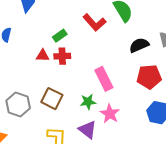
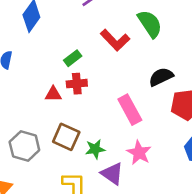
black semicircle: (139, 45) -> (161, 77), moved
red triangle: (43, 56) -> (53, 94), moved
green star: (88, 102) -> (95, 149), moved

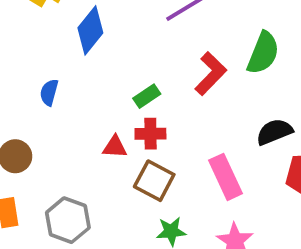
green semicircle: (150, 24) -> (263, 53), turned 52
red L-shape: (115, 40) -> (211, 74), turned -96
brown square: (66, 137) -> (154, 181), moved

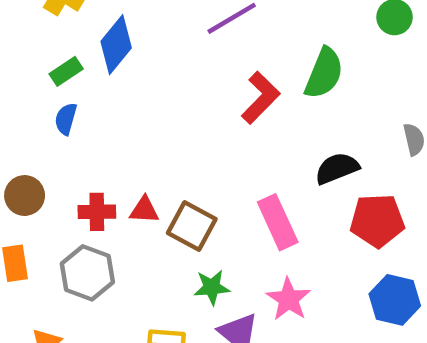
green rectangle: (147, 96) -> (66, 71), moved
red cross: (150, 134) -> (97, 212), moved
red triangle: (115, 147) -> (144, 210), moved

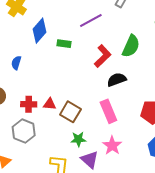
green rectangle: (66, 71) -> (64, 44), moved, turned 40
black semicircle: (337, 168) -> (117, 80), moved

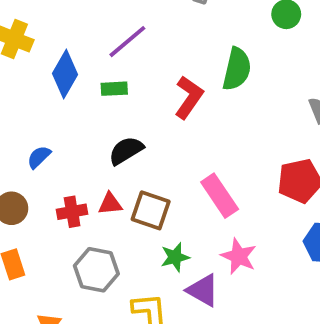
purple line: (91, 21) -> (127, 42), moved
blue semicircle: (16, 63) -> (39, 157), moved, turned 40
black semicircle: (117, 80) -> (126, 151), moved
gray hexagon: (24, 131) -> (96, 270), moved

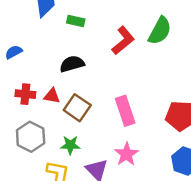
green star: (175, 257) -> (70, 145), moved

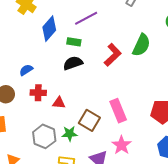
black semicircle: (72, 64) -> (73, 63), moved
red cross: (25, 94) -> (38, 93), moved
brown square: (77, 108) -> (89, 120), moved
green star: (70, 145) -> (70, 134), moved

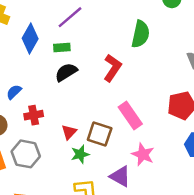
red L-shape: (113, 55) -> (112, 68), moved
red triangle: (59, 103) -> (69, 132), moved, turned -40
gray hexagon: (44, 136) -> (26, 154), moved

